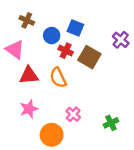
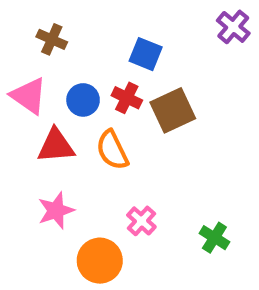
blue circle: (52, 36) -> (83, 100), moved
purple cross: (121, 40) -> (233, 27), moved
brown square: (89, 57) -> (173, 110), turned 35
green cross: (111, 123) -> (214, 238), turned -32

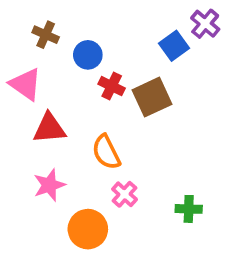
blue square: (146, 54) -> (174, 46), moved, turned 32
blue circle: (83, 100) -> (88, 55), moved
orange semicircle: (112, 150) -> (106, 152), moved
green cross: (214, 238) -> (189, 209), turned -30

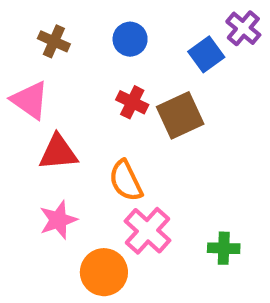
blue circle: (88, 55) -> (130, 39), moved
pink cross: (125, 194) -> (147, 231), size x1.5

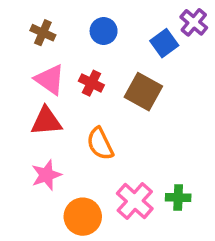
pink triangle: (30, 100) -> (50, 80), moved
red cross: (132, 102) -> (91, 83), moved
brown square: (180, 115) -> (143, 92), turned -36
pink cross: (147, 231) -> (135, 201), moved

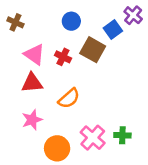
brown cross: (43, 33) -> (15, 22), moved
brown square: (143, 92) -> (93, 50), moved
orange semicircle: (100, 144) -> (69, 98), turned -105

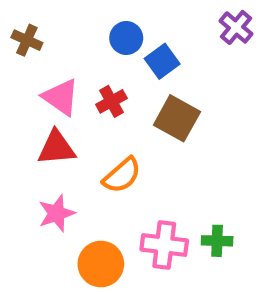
blue square: (113, 30) -> (162, 61), moved
brown square: (93, 50) -> (177, 118), moved
red cross: (63, 57) -> (111, 101), turned 35
pink cross: (93, 138) -> (164, 245), turned -35

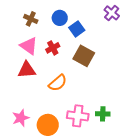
brown cross: (27, 40) -> (31, 19), moved
pink star: (57, 213) -> (21, 118), moved

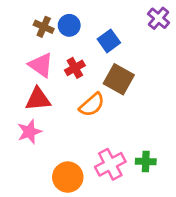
blue circle: (60, 18) -> (69, 25), moved
orange semicircle: (58, 83) -> (92, 105), moved
pink cross: (78, 116) -> (110, 164), turned -35
pink star: (21, 118) -> (29, 132), moved

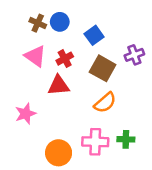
purple cross: (159, 18) -> (134, 55), moved, turned 30
red triangle: (38, 99) -> (59, 85), moved
orange semicircle: (92, 105) -> (105, 103), moved
pink cross: (110, 164) -> (95, 142), turned 30

